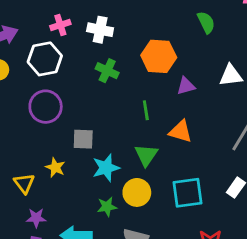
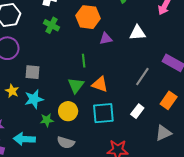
green line: (146, 110) -> (84, 61), moved
orange triangle: (181, 132) -> (100, 84), moved
cyan star: (106, 168) -> (34, 99), moved

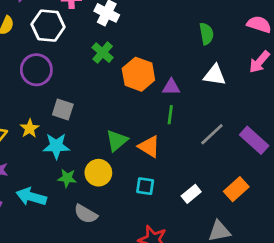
orange hexagon: (88, 17) -> (138, 74), moved
white triangle: (138, 33) -> (215, 75), moved
green line: (84, 61) -> (170, 115), moved
gray line: (142, 77) -> (212, 134), moved
cyan square: (103, 113) -> (145, 186), size x0.6

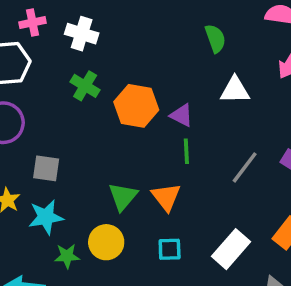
purple triangle: (171, 87) -> (182, 115), turned 36
orange triangle: (149, 146) -> (166, 197), turned 30
white rectangle: (191, 194) -> (231, 249), size x1.5

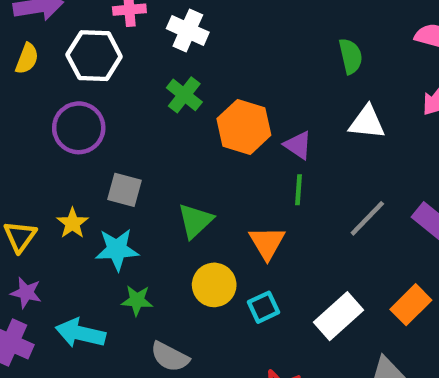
green triangle: (123, 197) -> (195, 221), moved
yellow circle: (106, 242) -> (214, 285), moved
cyan square: (170, 249) -> (263, 307), turned -30

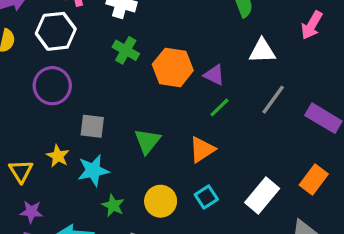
green line: (298, 190) -> (219, 108), turned 50
gray line: (367, 218) -> (273, 100), moved
orange triangle: (267, 243) -> (202, 150), turned 36
yellow circle: (214, 285) -> (161, 201), moved
green star: (137, 300) -> (113, 205), turned 30

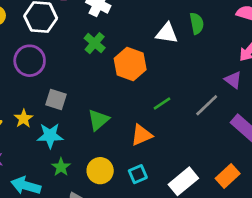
white triangle: (262, 51) -> (167, 33), moved
purple triangle: (214, 75) -> (233, 80), moved

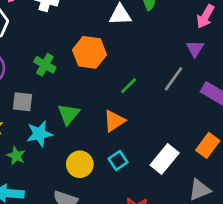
green cross: (95, 43) -> (45, 65), moved
purple triangle: (233, 80) -> (195, 49), turned 36
cyan star: (50, 136) -> (39, 134), moved
green star: (61, 167) -> (16, 156), moved

